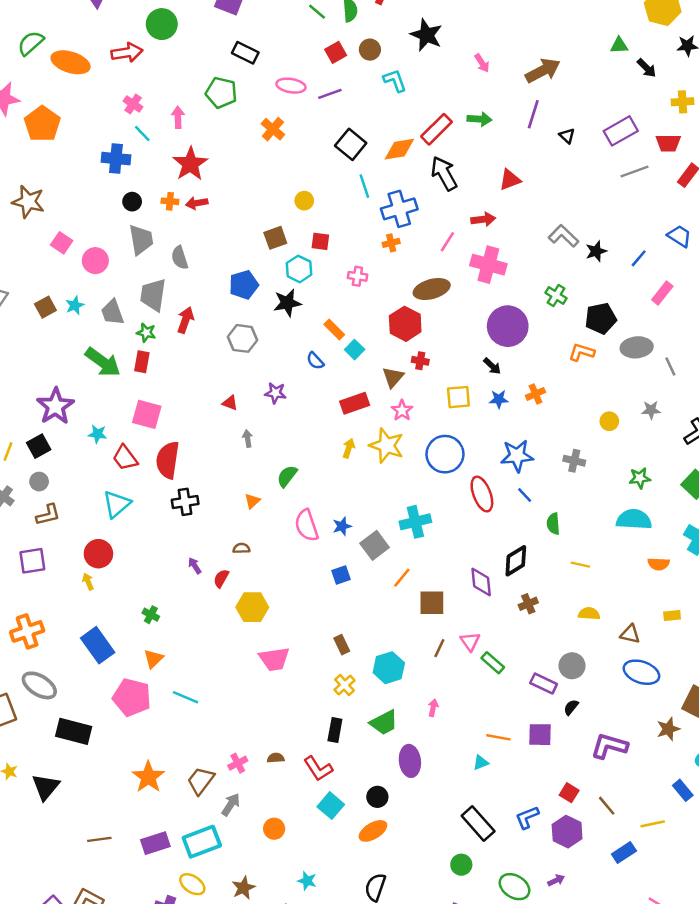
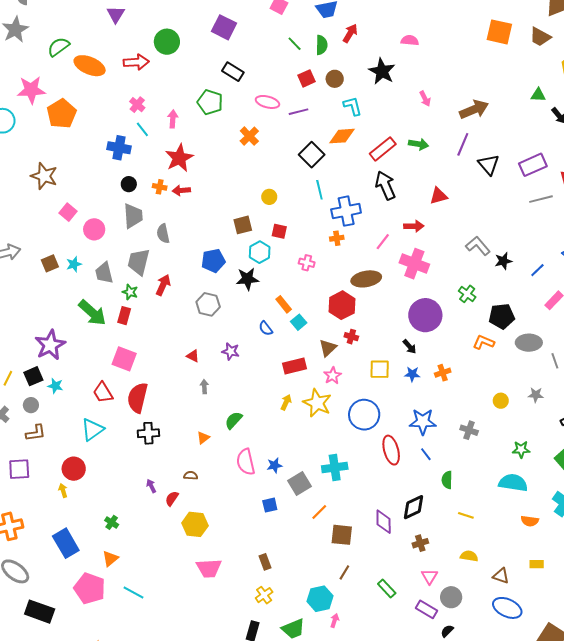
black triangle: (567, 136) -> (489, 165), size x1.6
orange diamond: (399, 149) -> (342, 136), moved
cyan star: (98, 434) -> (55, 386), moved
pink triangle: (470, 641) -> (429, 576), moved
cyan hexagon: (389, 668) -> (320, 599), moved

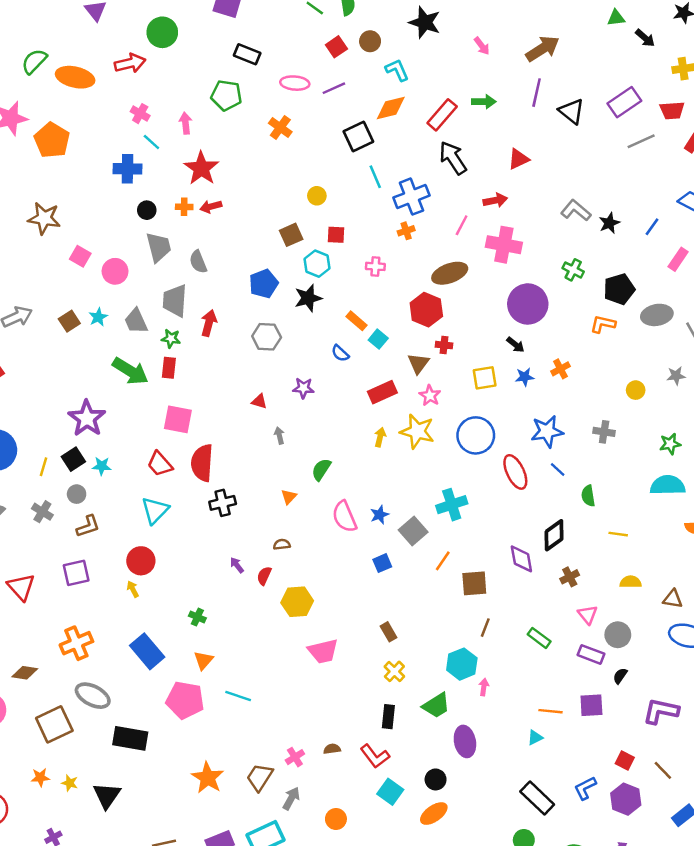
black square: (312, 155) -> (358, 136), turned 30

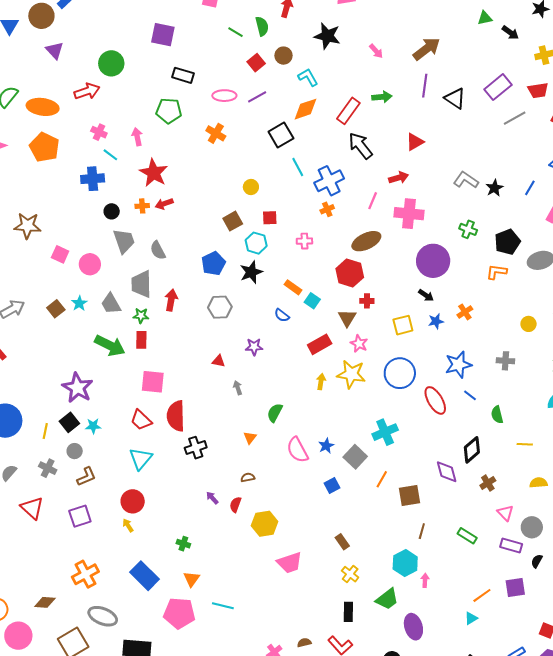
orange pentagon: (52, 140) -> (44, 147), moved
red triangle: (21, 587) -> (32, 508), moved
orange line: (551, 711) -> (482, 595), turned -36

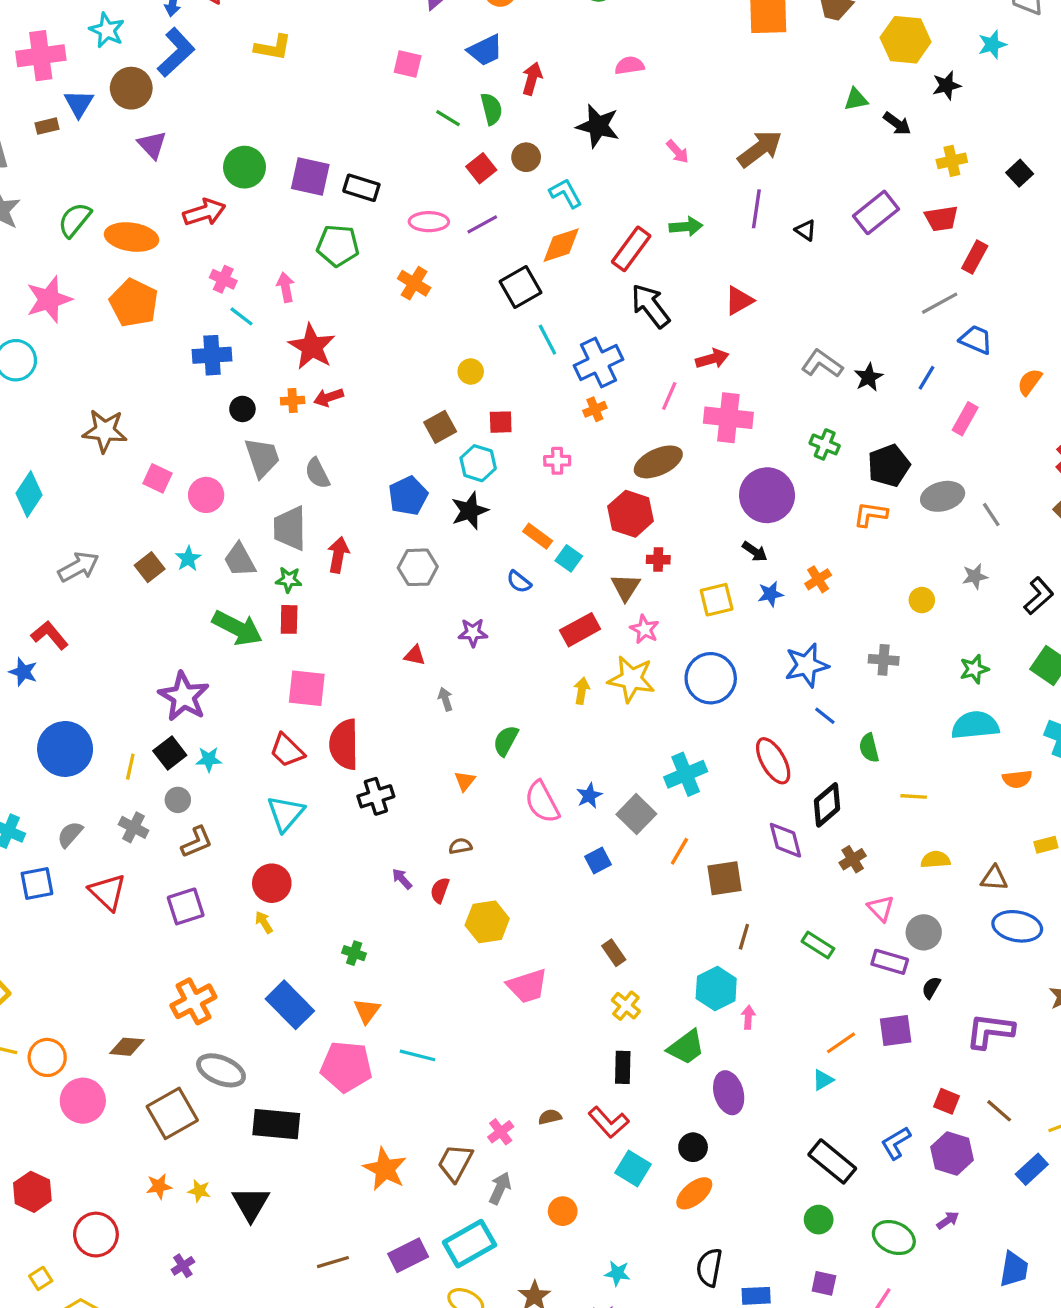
purple square: (163, 35) -> (310, 176), moved
black triangle: (455, 98) -> (806, 230), size x0.6
gray line: (515, 118) -> (940, 303), moved
red ellipse: (435, 400) -> (773, 761), moved

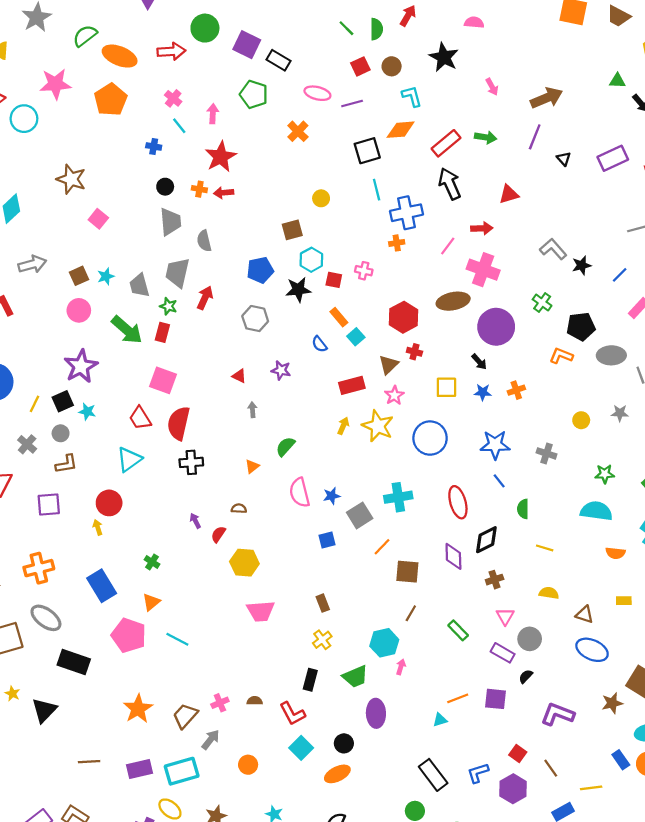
blue cross: (212, 355) -> (154, 146), size x0.6
red square: (501, 422) -> (334, 280), moved
brown ellipse: (658, 462) -> (453, 301), moved
pink circle: (206, 495) -> (79, 310), moved

